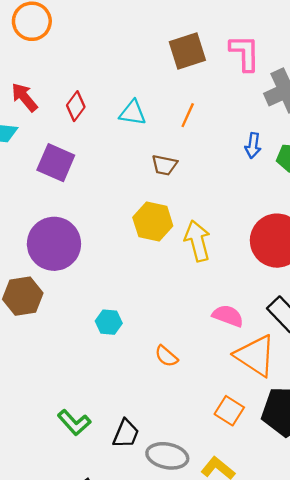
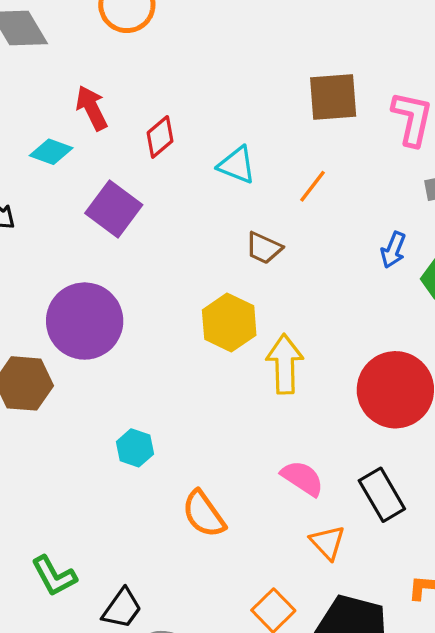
orange semicircle: (166, 356) -> (204, 514), size x1.4
orange triangle: (255, 356) -> (328, 542), size x0.6

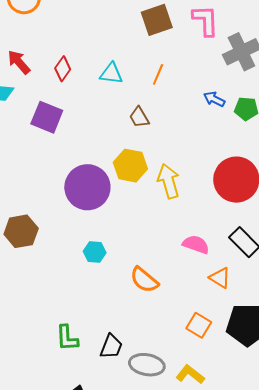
brown trapezoid: (264, 248) -> (139, 117), turned 50
blue arrow: (393, 250) -> (214, 99), turned 110
purple circle: (85, 321) -> (87, 187), moved
green L-shape: (54, 576) -> (67, 338), turned 40

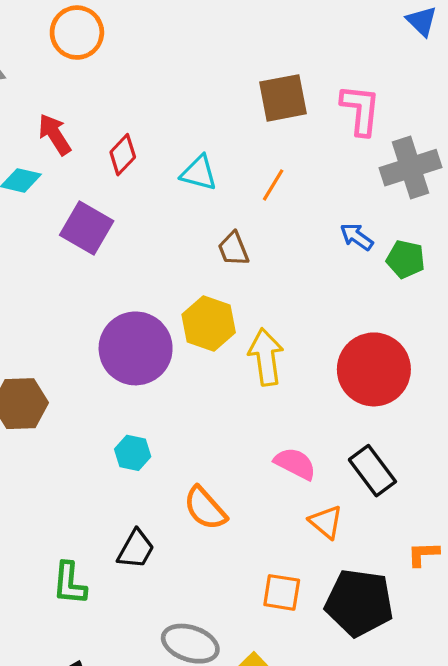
orange square: (199, 325) -> (282, 592), turned -30
black trapezoid: (111, 347) -> (136, 549), moved

